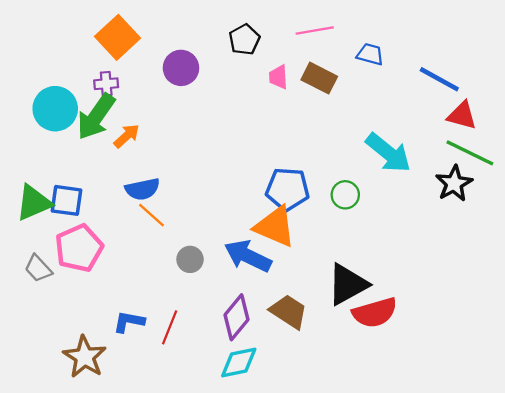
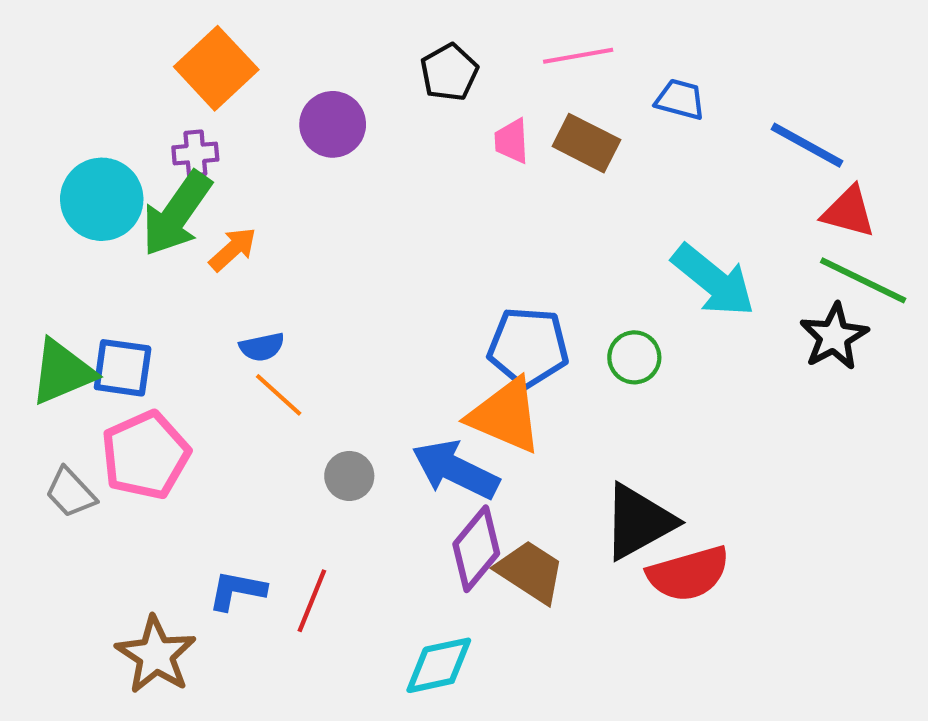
blue semicircle: (142, 189) -> (262, 347), size x0.7
purple diamond: (236, 317) -> (476, 549), moved

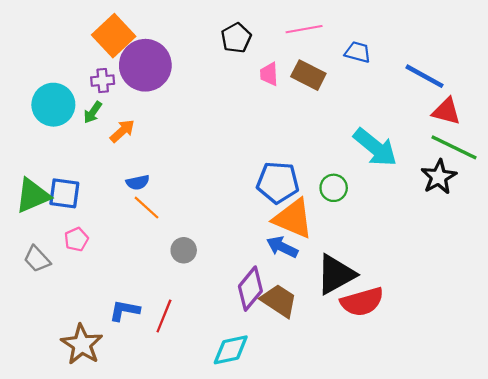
purple circle: (333, 124) -> (145, 65), moved, size x1.5
green arrow: (177, 214) -> (93, 112), size x0.5
orange triangle: (505, 416) -> (293, 219), moved
pink pentagon: (145, 455) -> (76, 239), size x0.5
blue arrow: (455, 470) -> (282, 247), moved, size x0.7

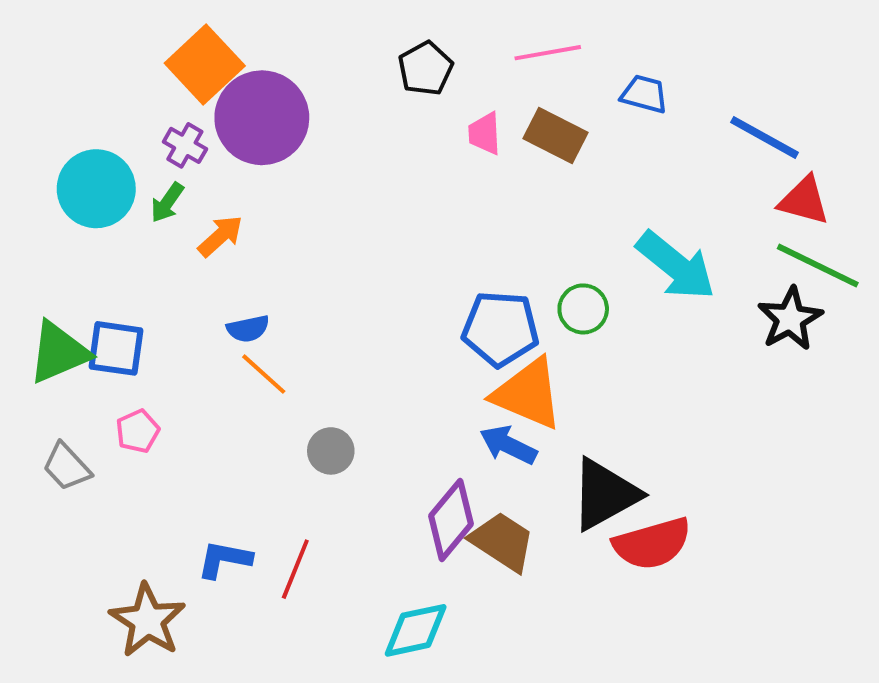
purple cross: (103, 81) -> (185, 145), turned 35
green circle: (334, 188) -> (583, 309), moved

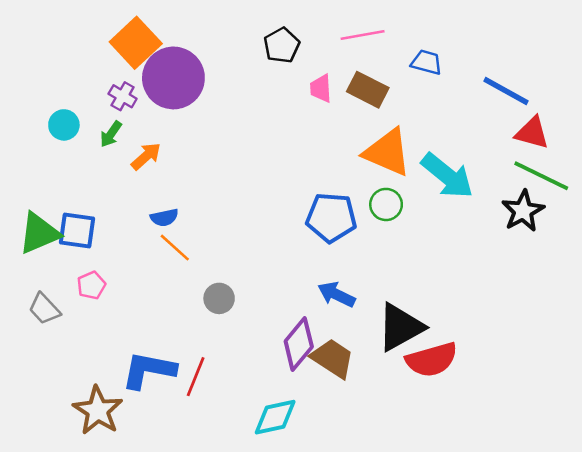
cyan circle: (96, 189) -> (64, 125), size x0.6
orange triangle: (528, 394) -> (387, 152), moved
blue L-shape: (224, 559) -> (149, 370), size x1.5

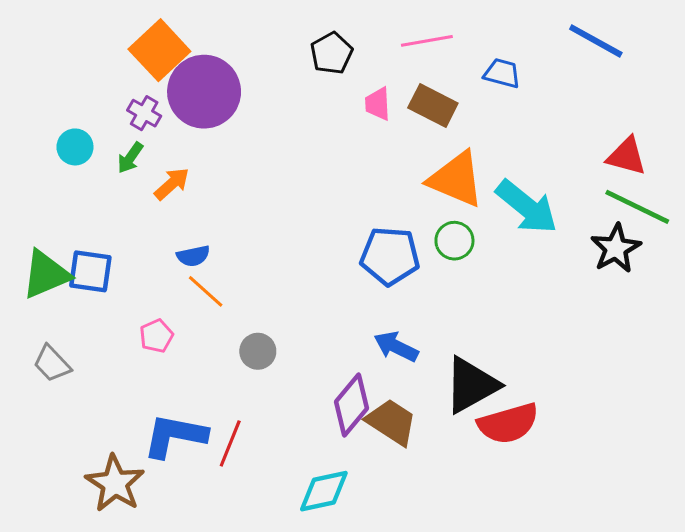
blue line: (506, 91) -> (596, 41), moved
pink pentagon: (91, 285) -> (156, 336), moved

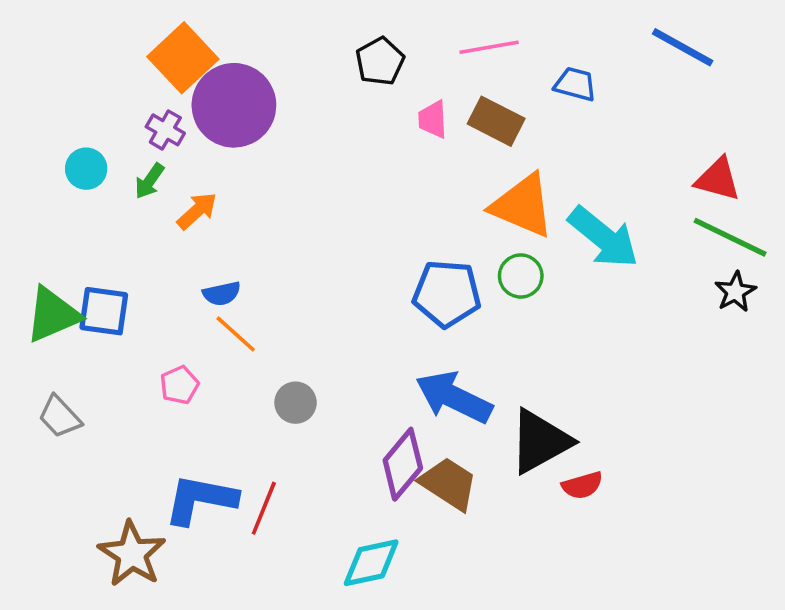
black star: (616, 248) -> (735, 292), moved, size x0.7
blue arrow: (396, 347) -> (454, 397), size x1.5
red semicircle: (508, 423) -> (582, 485), size x0.6

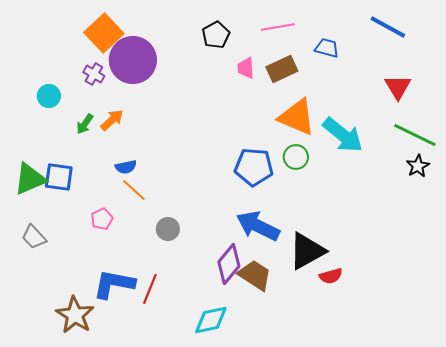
brown rectangle: (496, 121) -> (282, 69), turned -52
red triangle: (718, 179) -> (398, 87), moved, turned 44
green arrow: (149, 181) -> (85, 124), moved

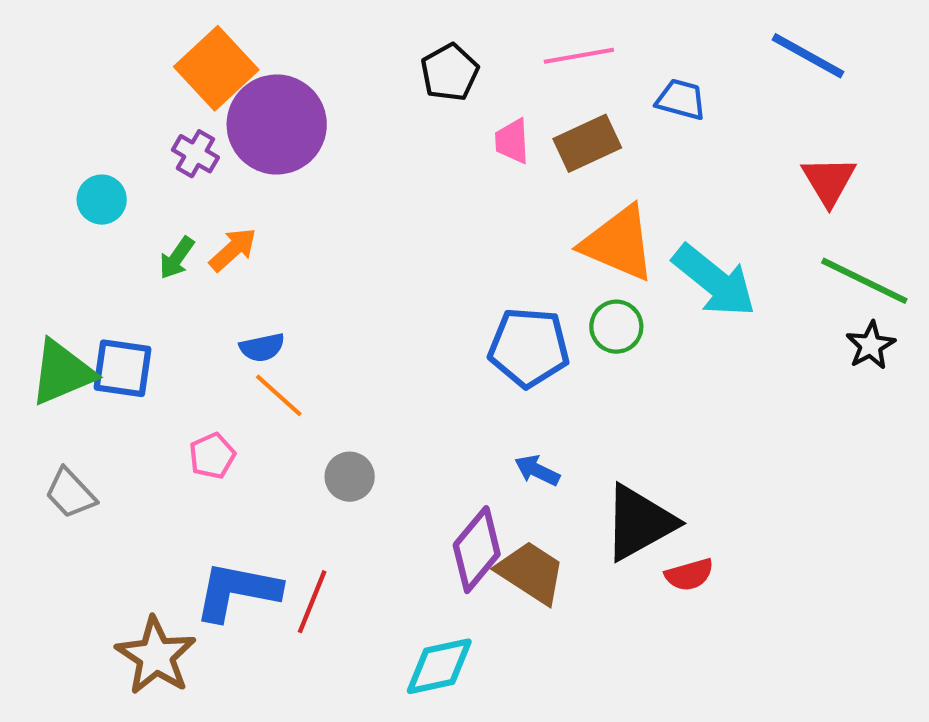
blue arrow: (258, 226) -> (537, 470), size x0.5

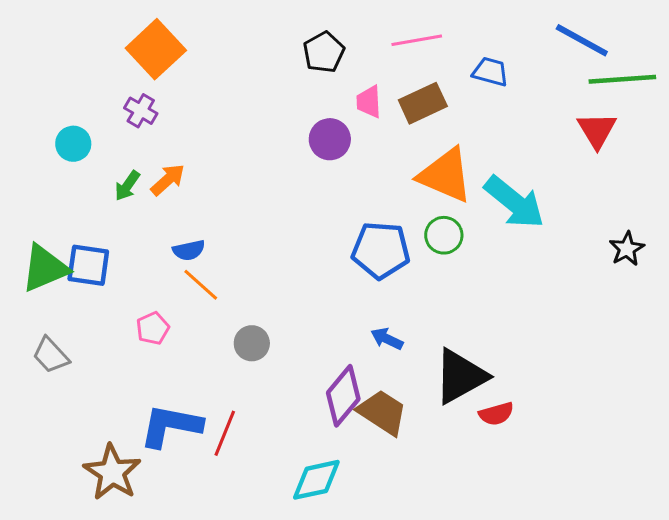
purple circle: (277, 125) -> (330, 139), moved, size x0.6
green line: (864, 281) -> (622, 79), moved, turned -30

